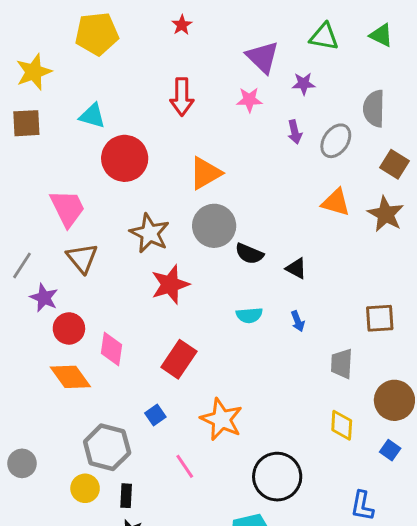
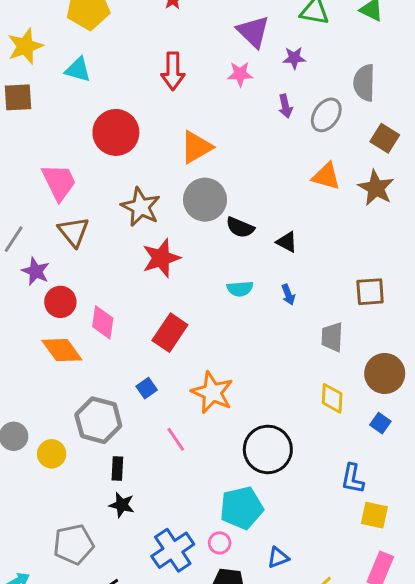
cyan triangle: (92, 116) -> (78, 70), moved
yellow circle: (85, 488) -> (52, 454), moved

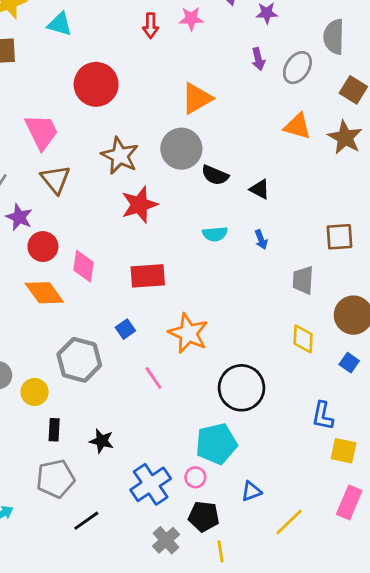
red arrow: (173, 71) -> (151, 26), size x0.7
pink star: (240, 74) -> (191, 19), moved
orange triangle: (196, 147) -> (197, 98), moved
red rectangle: (170, 333) -> (148, 276), turned 52
black rectangle: (117, 468) -> (54, 430), moved

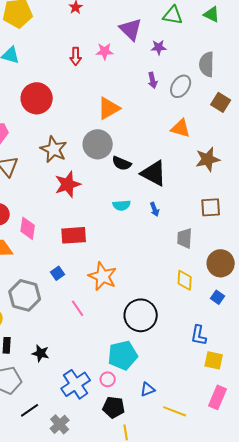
brown star: (345, 137) -> (208, 159), moved, turned 30
black triangle: (260, 189) -> (154, 173), size x1.8
yellow line: (289, 522) -> (175, 411), turned 65
gray cross: (166, 540) -> (60, 424), moved

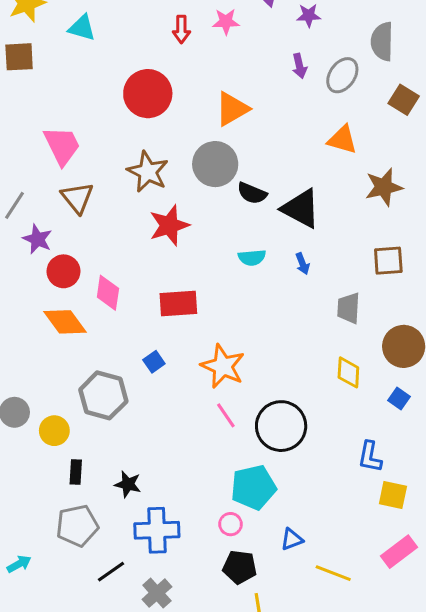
red circle: (37, 98) -> (148, 94), moved
pink line: (78, 308) -> (226, 415), moved
blue cross: (76, 384) -> (157, 530), moved, turned 32
pink rectangle: (218, 397) -> (399, 552), turned 30

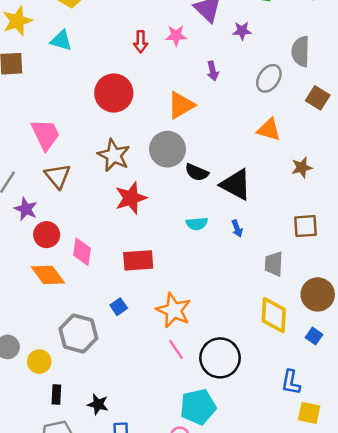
purple arrow: (299, 66) -> (213, 71), moved
brown star: (384, 187) -> (302, 167), size x0.7
yellow diamond: (348, 372) -> (274, 315), size x1.4

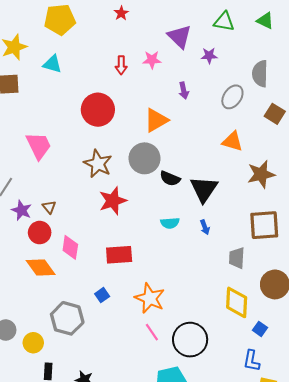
brown star: (302, 167) -> (261, 174), size x1.5
brown triangle: (58, 176) -> (49, 207), moved, size x0.6
black triangle: (236, 185) -> (204, 189), turned 36
brown square: (305, 226) -> (264, 225), size x1.4
blue square: (314, 336) -> (260, 329), moved

